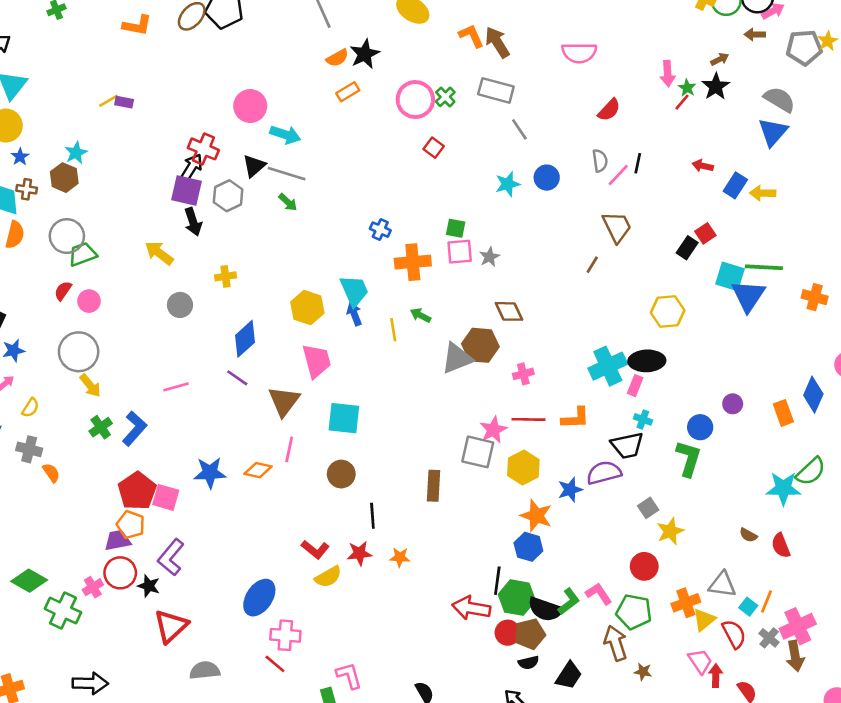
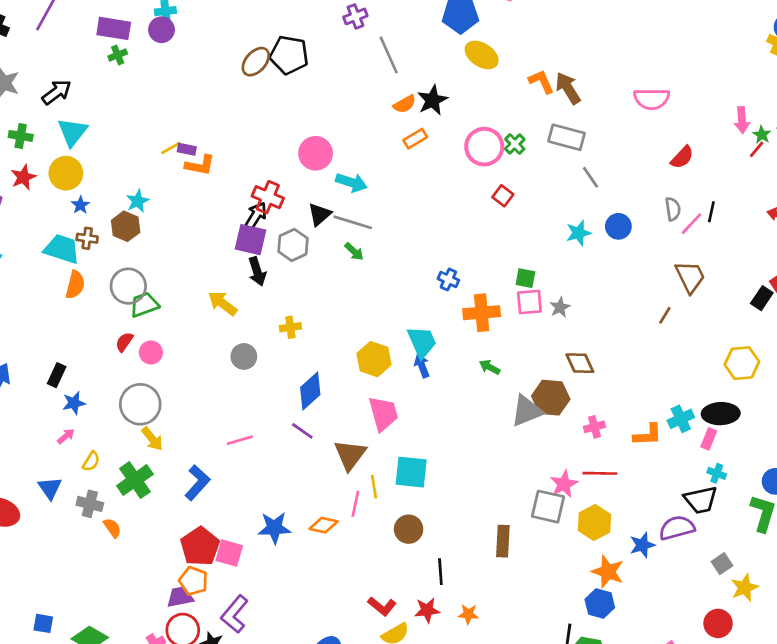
orange L-shape: (137, 25) -> (200, 165), moved
yellow line: (393, 330) -> (374, 487), moved
cyan cross: (608, 366) -> (681, 419), size x0.7
orange L-shape: (575, 418) -> (648, 435), moved
green cross: (101, 427) -> (135, 480), moved, size x1.5

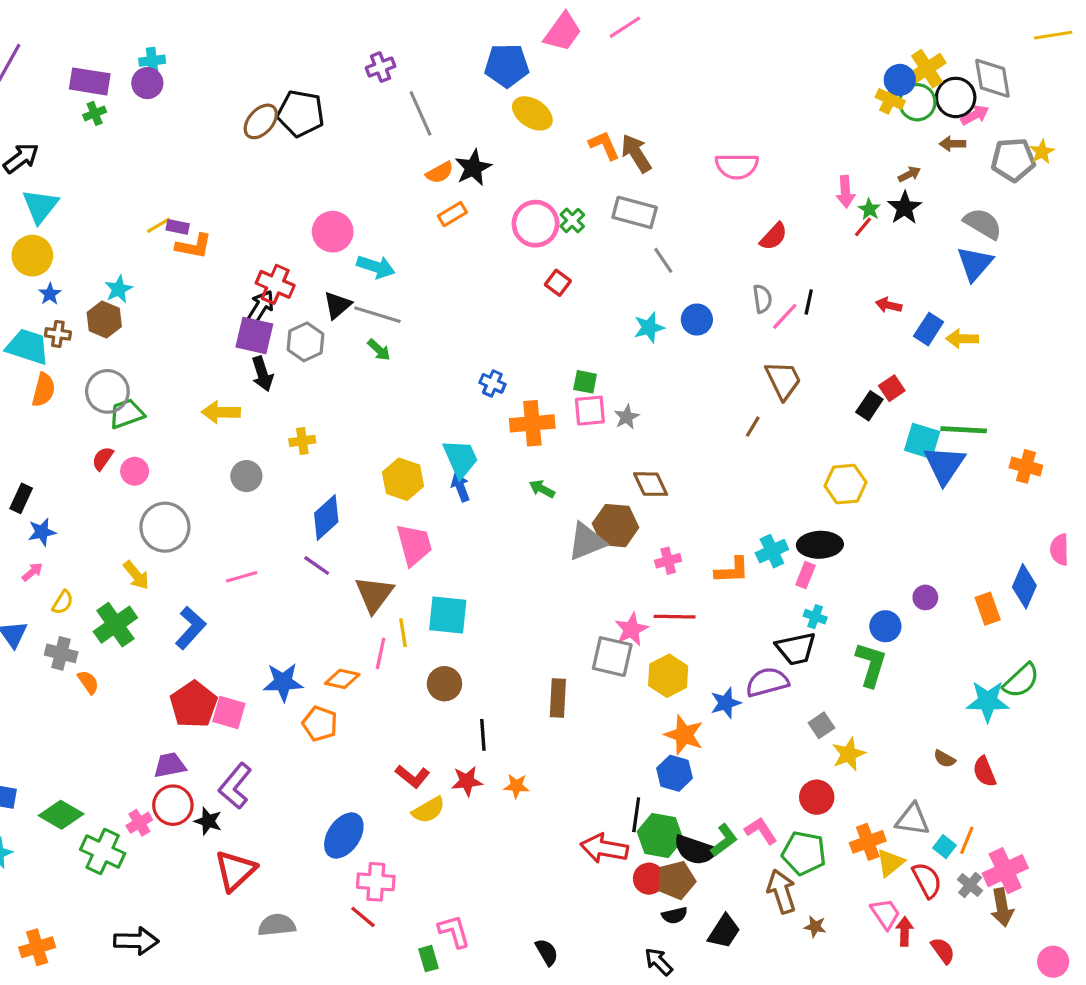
yellow arrow: (223, 303) -> (221, 412), turned -36
gray circle: (140, 404) -> (165, 527), moved
orange pentagon: (193, 581) -> (320, 724), moved

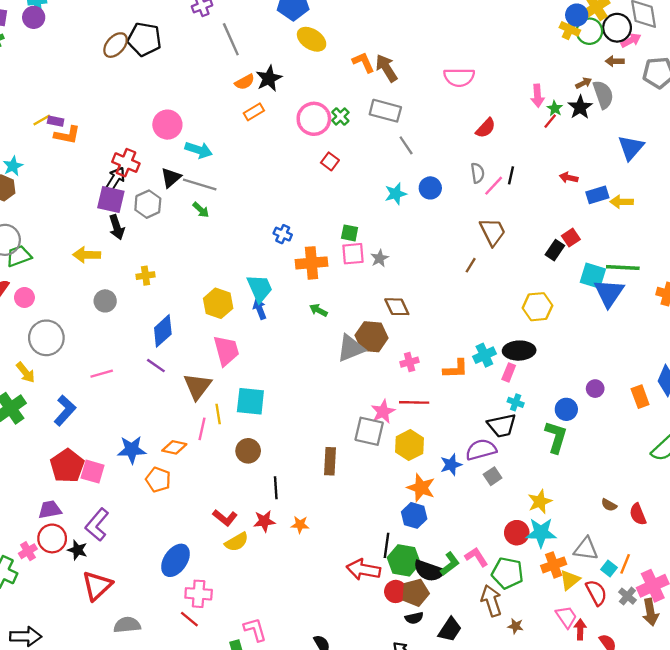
gray semicircle: (983, 224) -> (603, 95), moved, turned 40
blue rectangle: (929, 329) -> (597, 195), turned 40
cyan star: (988, 701) -> (541, 533), moved
gray square: (821, 725) -> (493, 476), moved

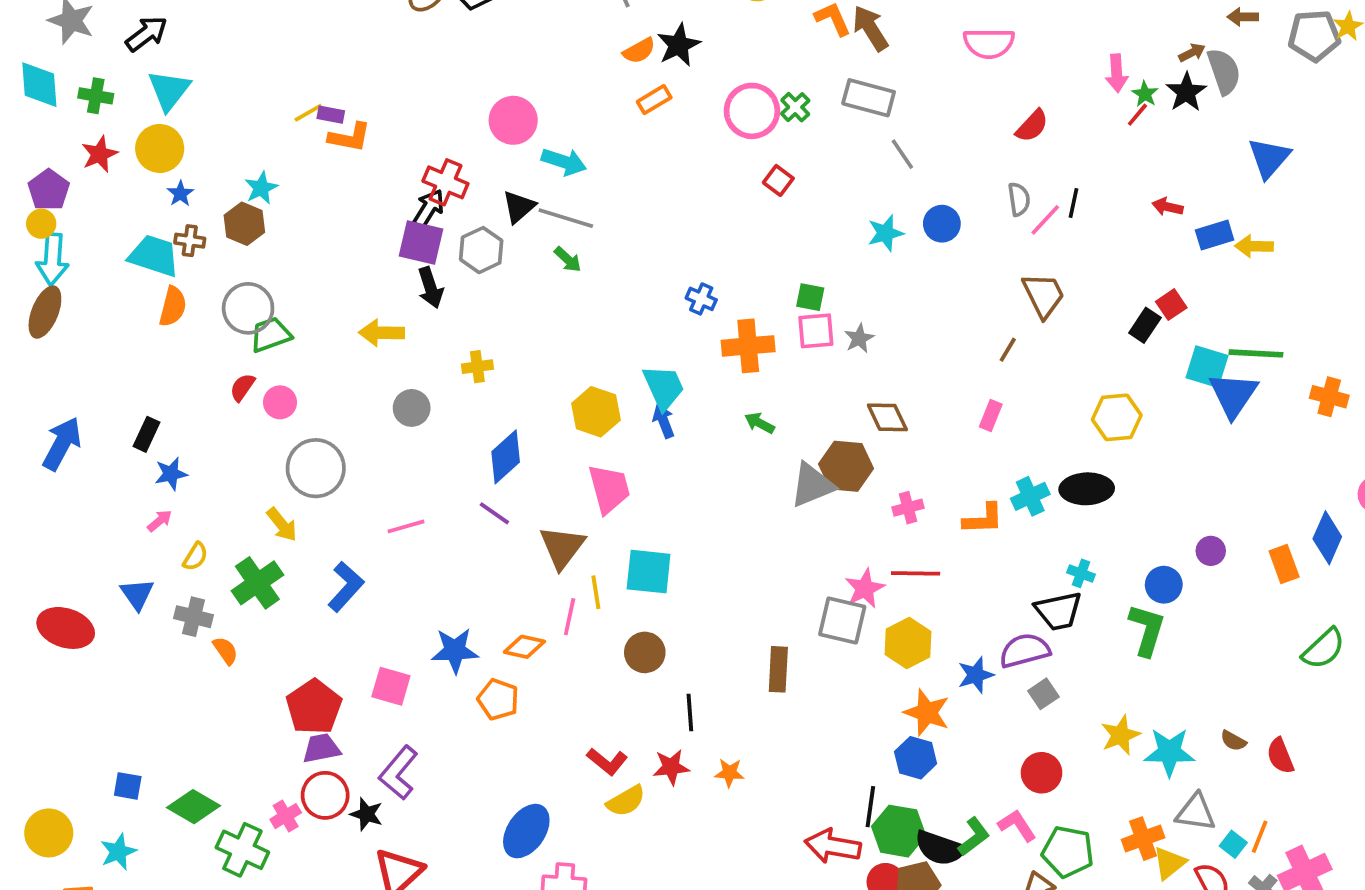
pink rectangle: (509, 372) -> (991, 415), moved
red pentagon: (67, 466) -> (314, 707), moved
red circle: (517, 533) -> (1042, 773), moved
cyan star: (541, 533) -> (1169, 752), moved

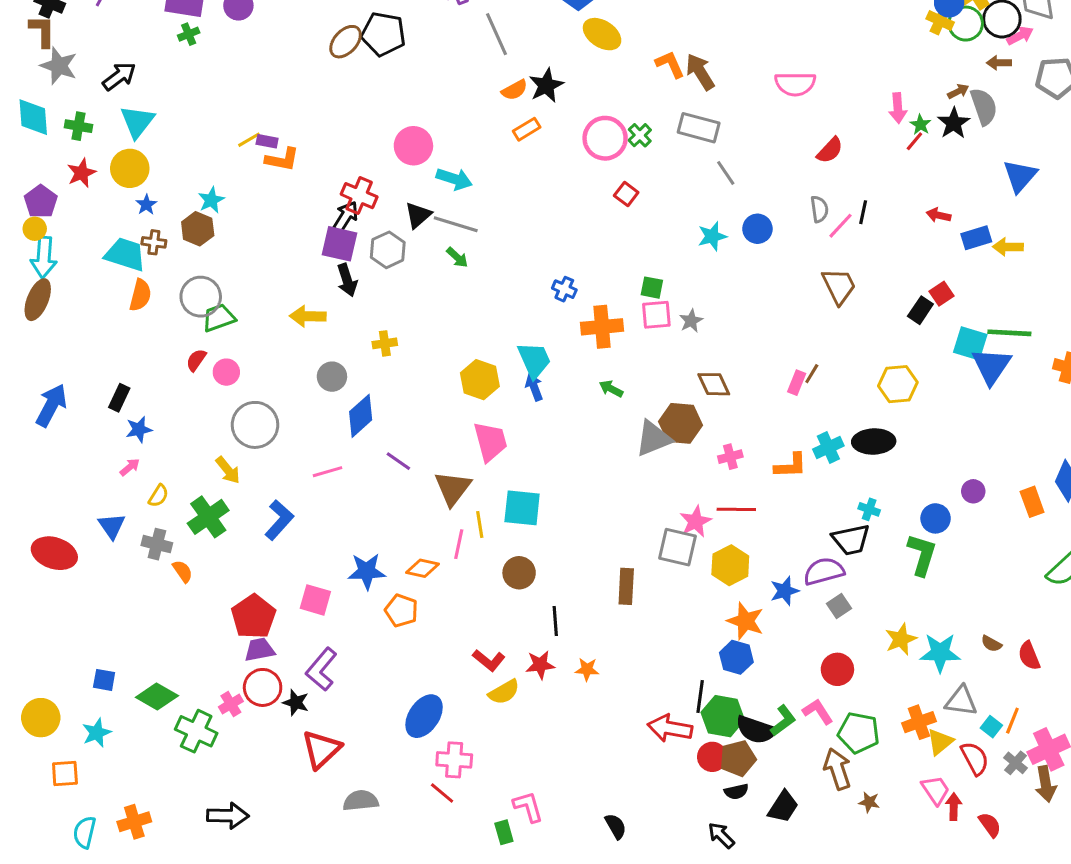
brown line: (1008, 350) -> (812, 374), moved
blue diamond: (506, 457) -> (361, 416), moved

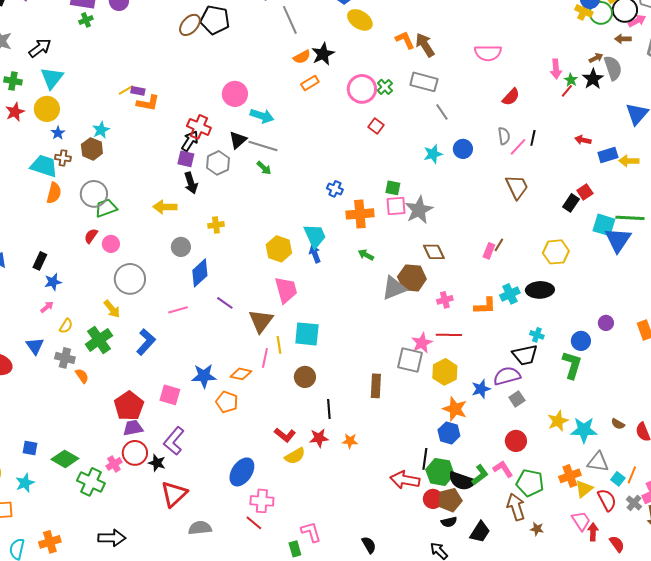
purple square: (340, 244) -> (186, 159), size x0.7
gray star: (691, 321) -> (419, 210), size x1.8

